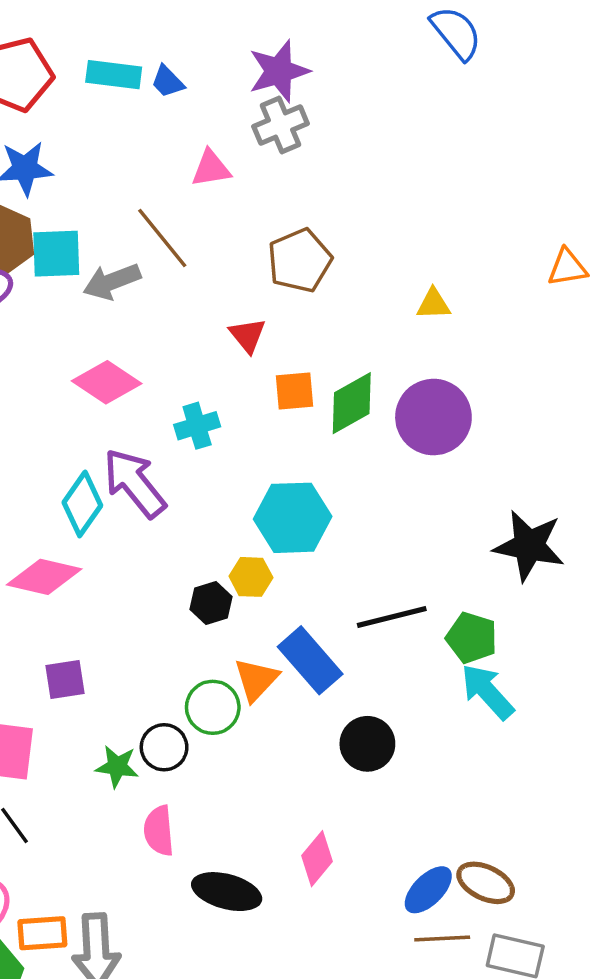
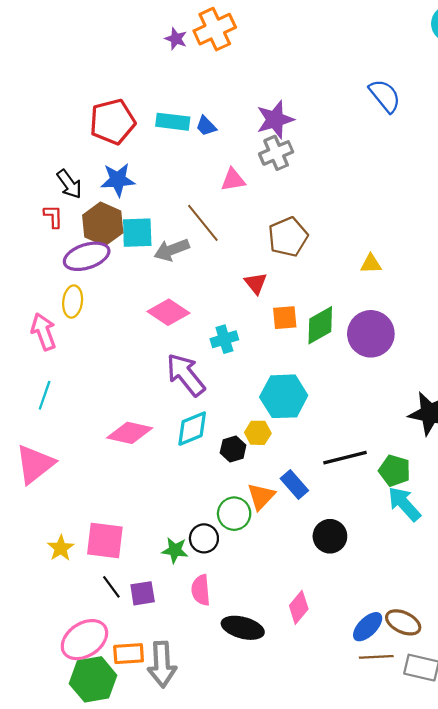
cyan diamond: (82, 504) -> (192, 429), moved, turned 33
blue rectangle: (310, 660) -> (294, 485), size x0.7
purple square: (65, 679) -> (143, 593), moved

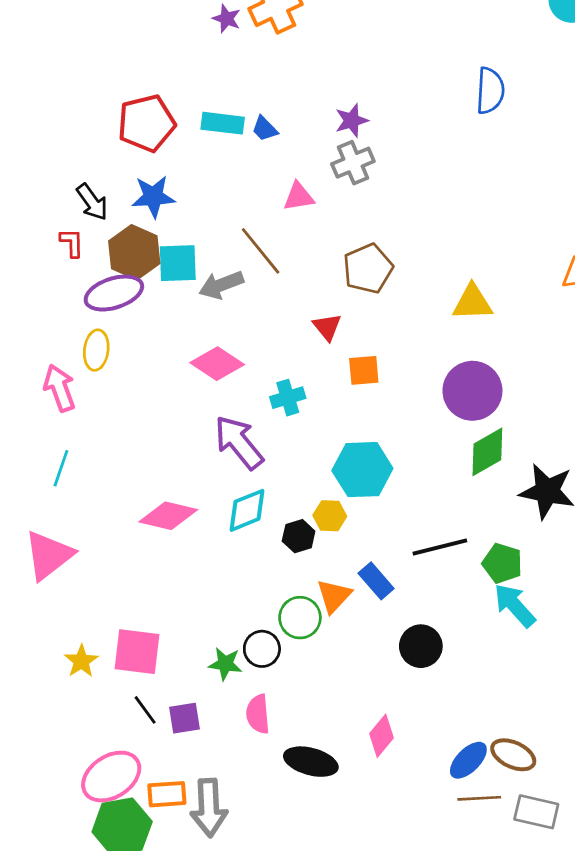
blue semicircle: (385, 96) -> (490, 91), turned 42
purple star: (275, 120) -> (352, 121), size x0.7
yellow triangle: (371, 264) -> (472, 303), size x1.5
green diamond: (320, 325) -> (487, 452), moved

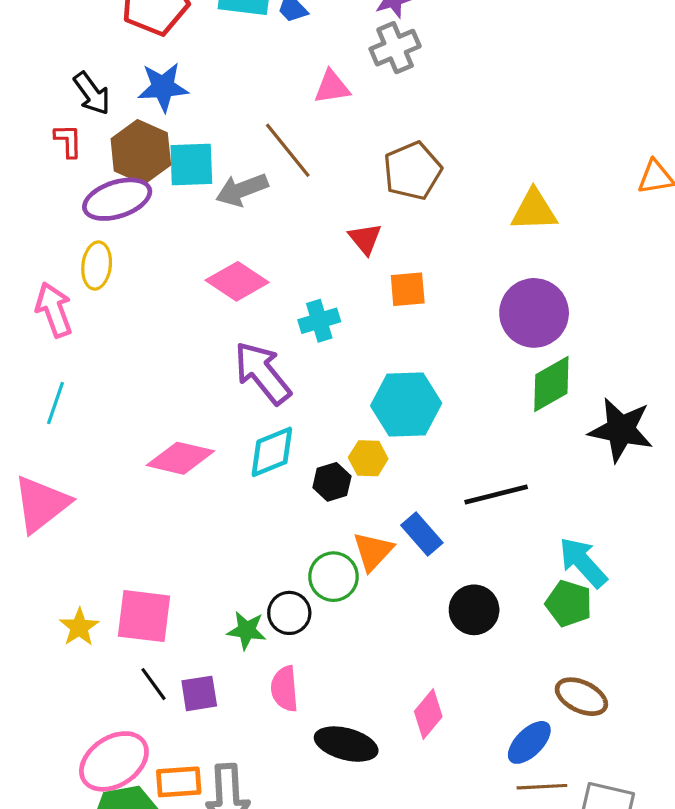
green pentagon: (502, 563) -> (569, 603), moved
brown ellipse: (513, 755) -> (581, 697), moved

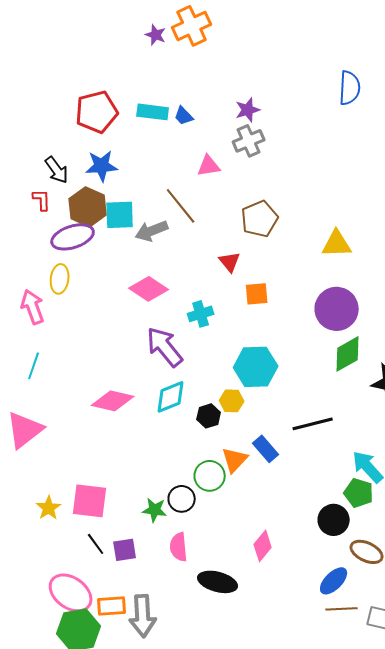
black circle: (474, 610) -> (334, 520), moved
pink diamond: (428, 714) -> (263, 546), moved
pink ellipse: (114, 761) -> (71, 593), turned 69

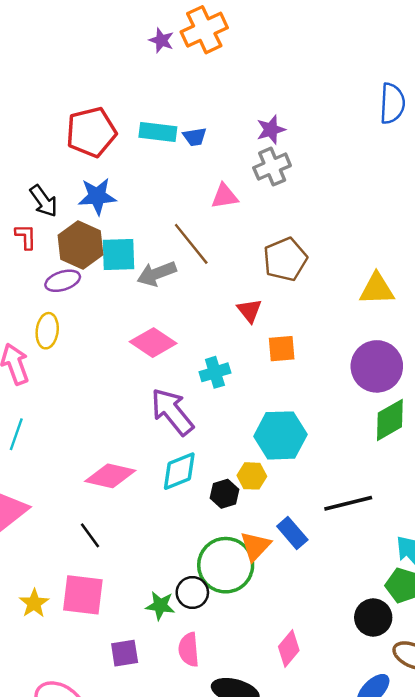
blue trapezoid: (184, 116) -> (195, 137), turned -55
purple ellipse: (73, 237) -> (63, 281), size x0.7
green circle: (210, 476) -> (226, 565), size x1.5
black line: (96, 544) -> (90, 535), moved

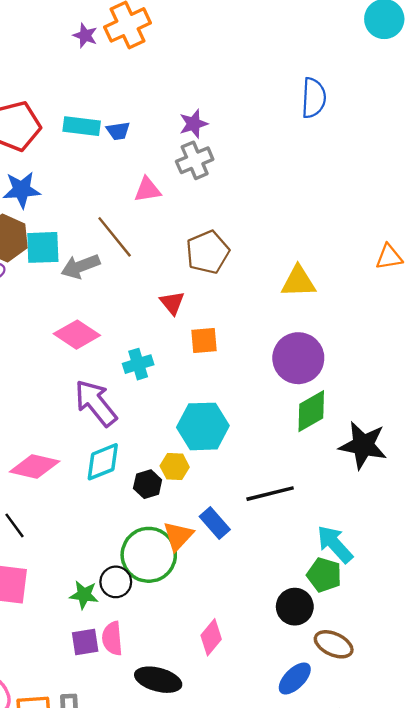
purple square: (125, 653) -> (85, 642), moved

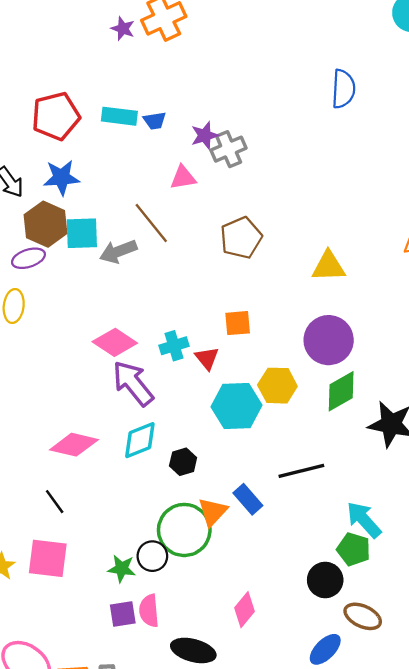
purple star: (193, 124) -> (205, 135), moved
red triangle: (172, 303) -> (207, 358), moved
pink diamond: (77, 335) -> (115, 342), moved
yellow hexagon: (175, 466) -> (277, 386), moved, size x1.4

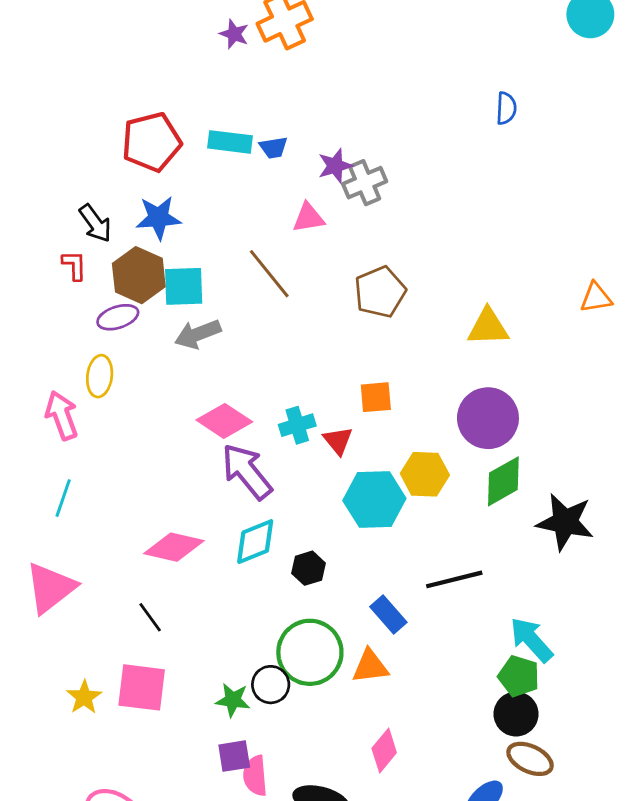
blue semicircle: (343, 89) -> (506, 108), size x0.7
gray arrow: (118, 251) -> (198, 334), moved
orange triangle: (213, 512) -> (370, 666), moved, turned 40
black circle: (325, 580) -> (516, 714), moved
pink semicircle: (149, 611) -> (255, 776), moved

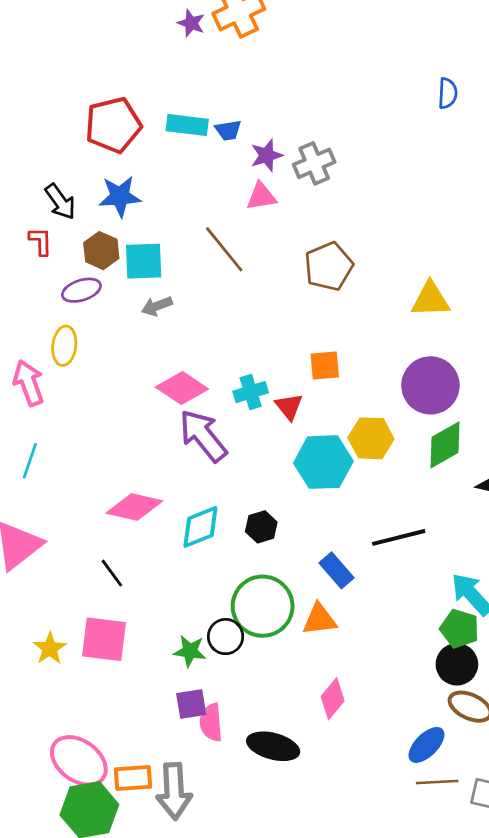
purple star: (335, 166) -> (267, 155), moved
brown hexagon: (139, 275) -> (101, 251), size x0.7
gray arrow: (198, 334) -> (157, 306), size x0.7
cyan diamond: (255, 542) -> (200, 527), moved

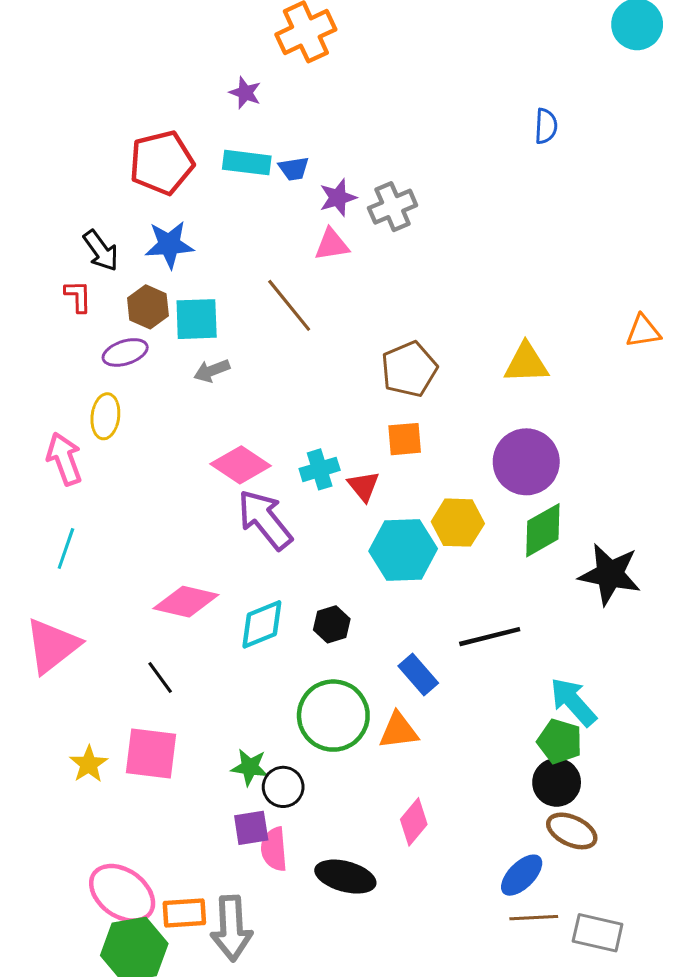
purple star: (191, 23) -> (245, 93), moved
brown pentagon: (329, 266) -> (409, 369), moved
black circle: (226, 637) -> (283, 787), moved

